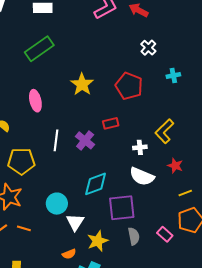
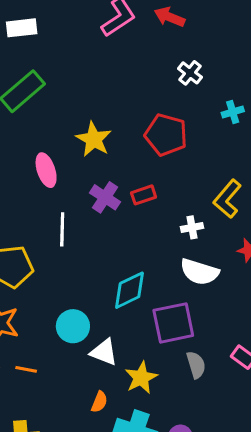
pink ellipse: (35, 101) -> (46, 170), moved
purple cross: (85, 140) -> (105, 197), moved
white triangle: (75, 222) -> (104, 352), turned -36
orange semicircle: (69, 254) -> (99, 402), turned -40

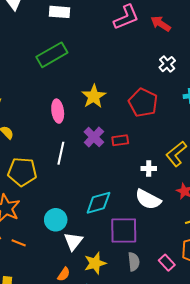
white triangle: (104, 352) -> (73, 241), turned 36

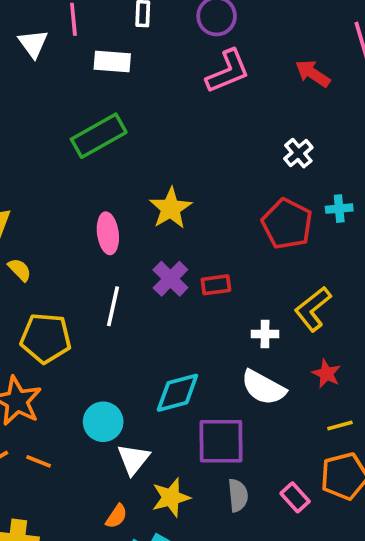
red arrow: (161, 24) -> (313, 73), moved
red pentagon: (143, 103) -> (287, 224), moved

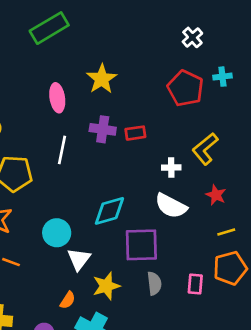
purple cross: (170, 279) -> (103, 129), turned -35
pink rectangle: (295, 497) -> (195, 284), turned 48

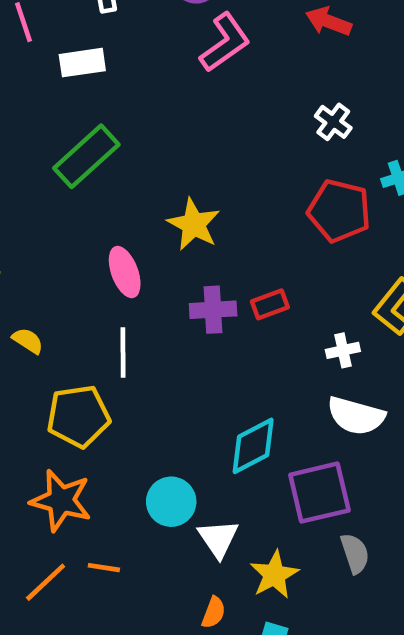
white line: (62, 150) -> (123, 352), moved

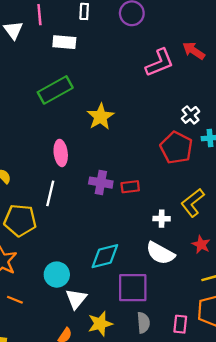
pink L-shape: (225, 42) -> (160, 63), moved
white cross: (333, 122) -> (191, 115), moved
yellow star: (194, 224) -> (101, 117), moved

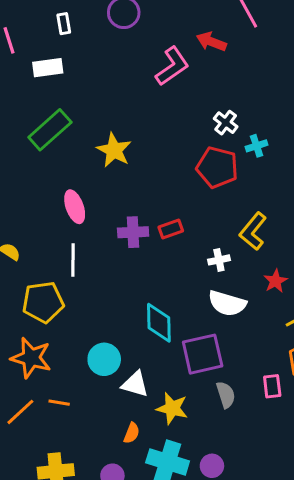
red star: (201, 245) -> (275, 281), turned 30
cyan diamond: (105, 256) -> (159, 323), turned -64
white triangle: (76, 299) -> (135, 384), turned -40
yellow star: (100, 324) -> (172, 408), turned -30

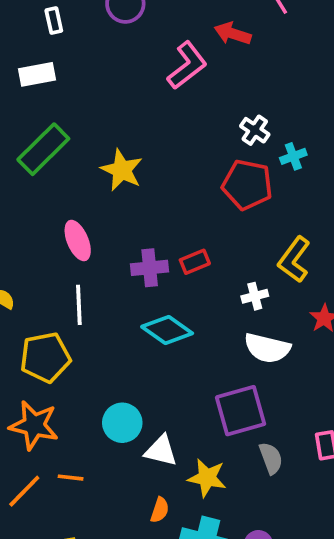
cyan diamond: (159, 323) -> (167, 330), moved, turned -51

